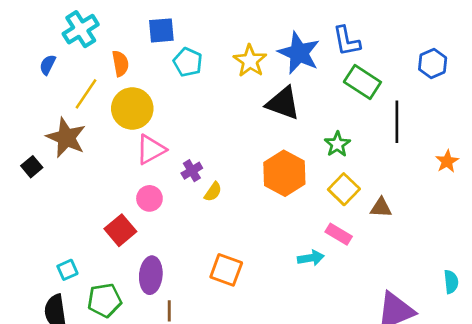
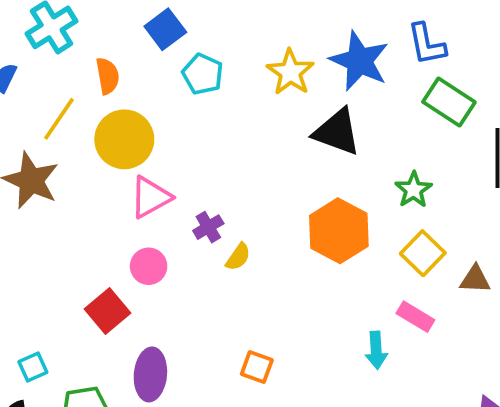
blue square: (161, 30) -> (165, 29), turned -32
cyan arrow: (311, 258) -> (376, 350), turned 95
orange square: (226, 270) -> (257, 367), size x0.7

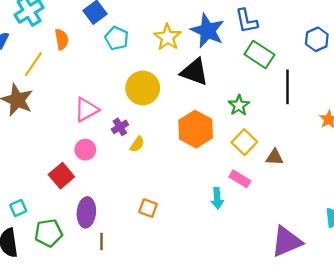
yellow circle: (124, 139) -> (143, 88), moved

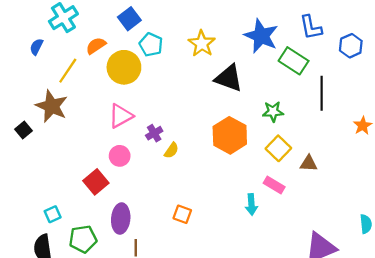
blue L-shape: (246, 21) -> (311, 27), moved
blue star: (208, 31) -> (261, 36), moved
orange semicircle: (61, 39) -> (96, 46), turned -114
yellow circle: (143, 88) -> (124, 67), moved
green star: (239, 105) -> (273, 112), turned 30

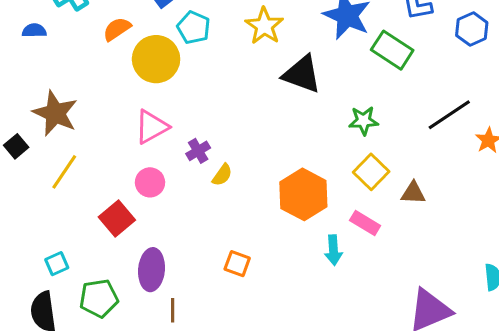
blue semicircle: (36, 47) -> (34, 31), turned 63
yellow line: (68, 71) -> (64, 172), moved
black line: (322, 93) -> (449, 115), moved, turned 56
orange hexagon: (230, 135) -> (303, 194), moved

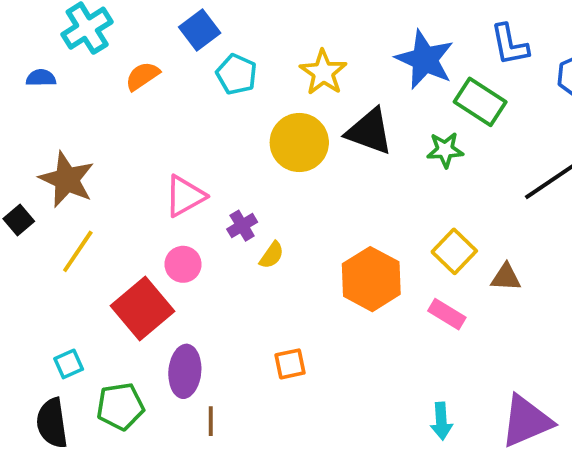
yellow circle: (156, 59) -> (299, 143), moved
green star: (364, 121) -> (445, 150), moved
red square: (117, 218) -> (142, 309), size x1.4
cyan arrow: (333, 250) -> (441, 421), moved
orange square: (237, 264) -> (290, 364), turned -32

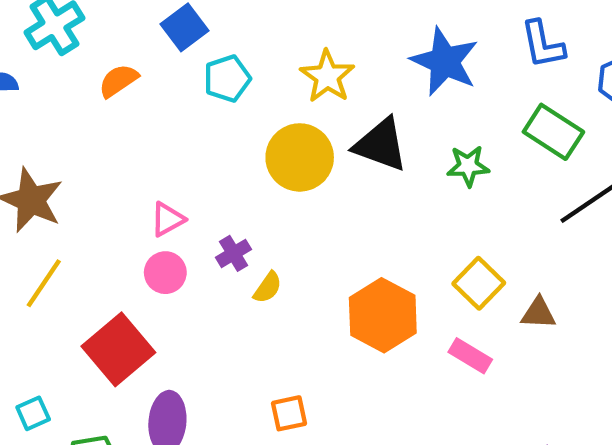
cyan pentagon: (237, 74) -> (227, 79), turned 30
green rectangle: (480, 102) -> (553, 132), moved
pink triangle: (185, 196) -> (167, 219), size x0.7
pink circle: (183, 264) -> (165, 273), moved

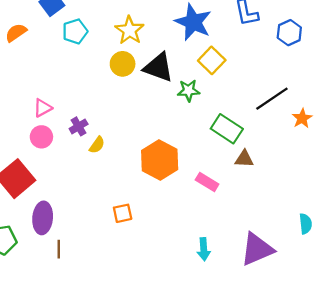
green rectangle: (553, 132) -> (227, 129), moved
yellow circle: (300, 157) -> (123, 64), moved, size x0.7
green star: (468, 166) -> (189, 91), moved
yellow square: (479, 283) -> (212, 60), moved
orange square: (289, 413) -> (123, 213), moved

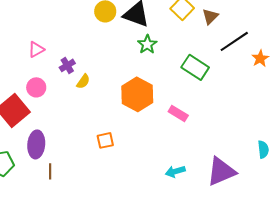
green star: (189, 91) -> (147, 44), moved, turned -30
pink circle: (41, 137) -> (36, 87), moved
brown triangle: (244, 159) -> (210, 16), moved, turned -48
cyan arrow: (204, 249) -> (175, 171), turned 78

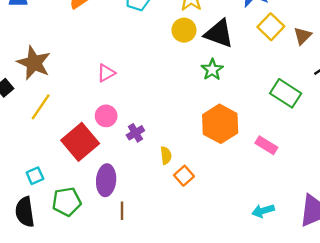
green star: (147, 44) -> (212, 70), moved
purple cross: (67, 65) -> (135, 133), moved
yellow semicircle: (83, 81) -> (166, 155), moved, turned -42
orange square: (105, 140) -> (184, 176), turned -30

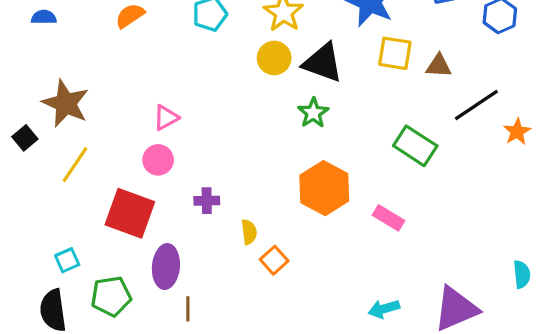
yellow square: (271, 27) -> (395, 53), turned -35
brown triangle: (302, 36) -> (439, 66), turned 48
pink circle: (106, 116) -> (158, 160), moved
purple cross: (135, 133) -> (207, 201), turned 30
red square: (80, 142) -> (130, 213), turned -30

